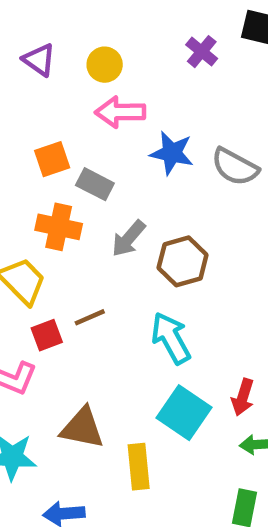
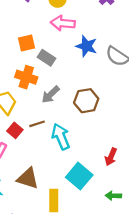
gray arrow: (129, 239) -> (51, 95), moved
red square: (47, 335) -> (15, 130), turned -35
cyan arrow: (171, 338) -> (61, 137), moved
red arrow: (243, 397) -> (111, 157), moved

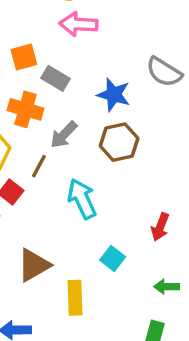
blue star: (86, 46) -> (114, 95), moved
brown line: (37, 124) -> (39, 166), moved, turned -42
cyan square: (79, 176) -> (113, 258), size x0.6
brown triangle: (28, 178) -> (34, 265), turned -45

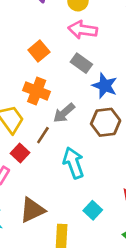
orange square: (24, 57) -> (39, 51), turned -30
gray rectangle: (56, 78) -> (81, 63), moved

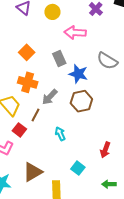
pink arrow: (83, 30) -> (75, 33), moved
gray rectangle: (81, 63) -> (59, 59), turned 35
cyan arrow: (73, 163) -> (60, 134), size x0.6

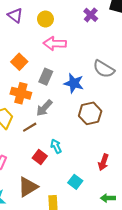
pink arrow: (75, 33) -> (55, 44), moved
gray rectangle: (59, 59) -> (46, 77), moved, turned 49
brown hexagon: (81, 101) -> (90, 113), moved
brown line: (35, 115) -> (30, 127), turned 32
red square: (19, 130) -> (40, 157), moved

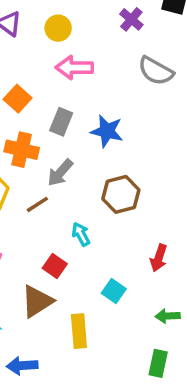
gray semicircle: (104, 69) -> (156, 71), moved
brown hexagon: (90, 113) -> (121, 194), moved
red square: (40, 157) -> (55, 266), moved

